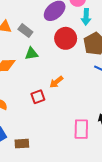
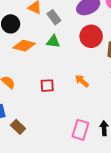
orange arrow: (56, 82) -> (82, 81), moved, turned 64
brown rectangle: (22, 144) -> (18, 127), turned 32

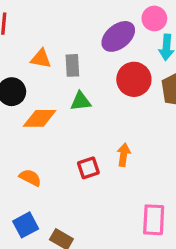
gray rectangle: (54, 17) -> (72, 65), turned 48
orange arrow: (82, 81) -> (124, 155), moved, turned 72

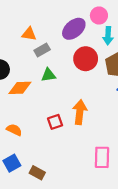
orange triangle: (41, 59) -> (29, 34), moved
gray rectangle: (72, 65) -> (42, 50), turned 64
orange arrow: (124, 155) -> (80, 112), size x1.5

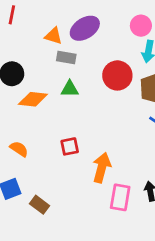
purple ellipse: (74, 29) -> (85, 28), moved
gray rectangle: (42, 50) -> (66, 57), turned 32
orange arrow: (80, 112) -> (102, 168), moved

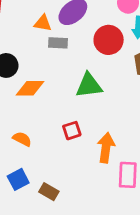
red circle: (117, 75) -> (109, 40), moved
green triangle: (70, 89) -> (89, 85), moved, size x1.5

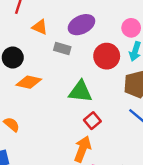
orange triangle: (43, 23) -> (40, 27), moved
red square: (72, 131) -> (92, 121), moved, turned -35

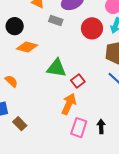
green triangle: (80, 92) -> (56, 68), moved

